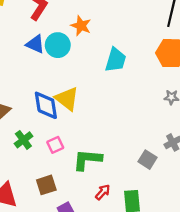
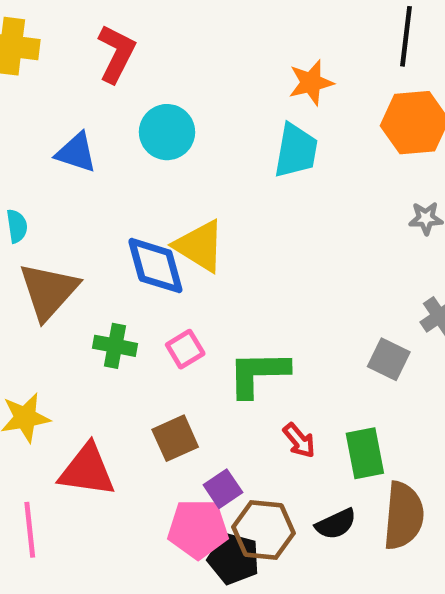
orange star: (81, 26) -> (311, 83), moved, turned -30
blue triangle: (35, 44) -> (76, 153), moved
green cross: (23, 140) -> (115, 346), turned -36
red arrow: (103, 192) -> (299, 440), turned 105

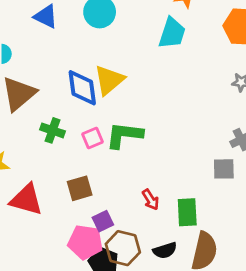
yellow triangle: (200, 246) -> (109, 80), turned 40
gray square: (389, 359) -> (224, 169), moved, turned -35
green L-shape: (258, 373) -> (124, 135), moved

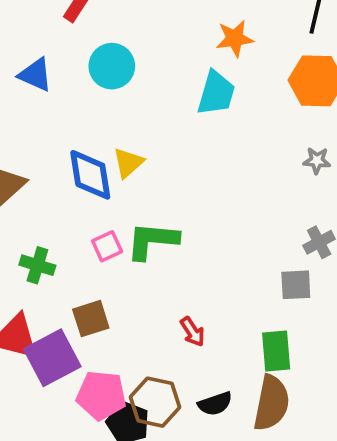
yellow triangle: (109, 80) -> (128, 163), size x0.7
green cross: (53, 130) -> (37, 265), moved
green rectangle: (187, 212) -> (276, 351), moved
purple square: (103, 221) -> (52, 358), moved, size x1.8

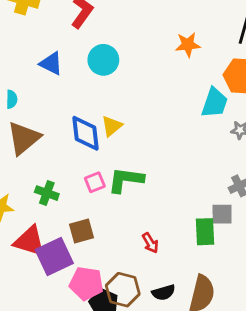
cyan trapezoid: (216, 93) -> (214, 103), moved
green rectangle: (276, 351) -> (205, 232), moved

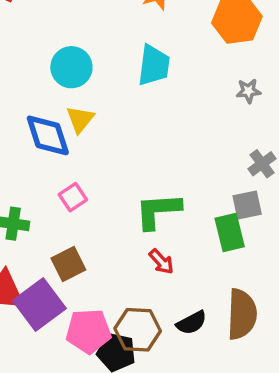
cyan circle: (103, 60) -> (71, 67), moved
cyan trapezoid: (214, 103) -> (154, 65), moved
green L-shape: (126, 180) -> (158, 211), moved

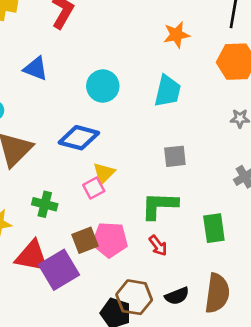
yellow triangle: (80, 119) -> (104, 173), moved
blue diamond: (48, 135) -> (79, 138), turned -63
gray square: (247, 205) -> (175, 156), moved
pink pentagon: (89, 331) -> (110, 240), moved

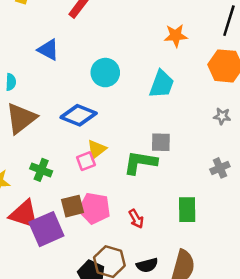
green L-shape: (159, 205) -> (140, 162), moved

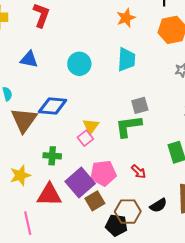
blue diamond: (79, 115) -> (53, 106), moved
brown square: (72, 206) -> (95, 201), moved
purple square: (46, 229) -> (80, 182), moved

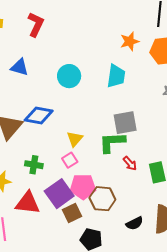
orange star: (126, 18) -> (130, 41), moved
gray square: (140, 105) -> (125, 123), size x1.4
pink square: (85, 138) -> (70, 160), moved
red arrow: (139, 172) -> (130, 163), moved
brown hexagon: (128, 212) -> (102, 199), moved

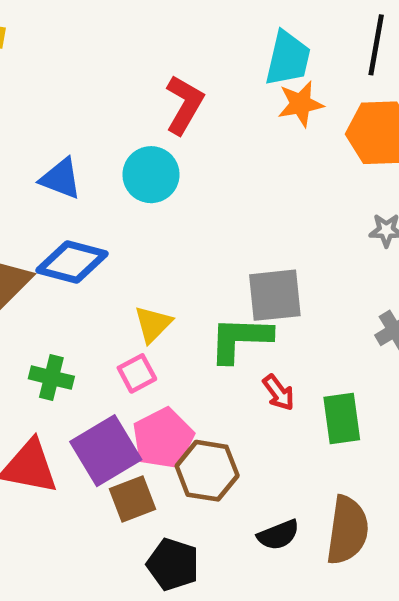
red L-shape: (36, 24) -> (184, 105), moved
blue triangle: (20, 67) -> (61, 179), moved
cyan trapezoid: (116, 76) -> (288, 58), moved
pink pentagon: (83, 187) -> (163, 438), turned -30

